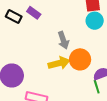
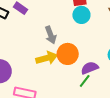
green line: (97, 87) -> (85, 81), turned 56

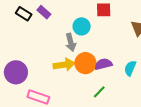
cyan circle: (81, 15) -> (82, 26), moved
purple semicircle: (90, 68) -> (103, 64), moved

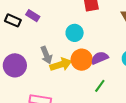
cyan circle: (82, 26) -> (75, 33), moved
gray arrow: (71, 42) -> (46, 55), moved
purple circle: (16, 72) -> (15, 65), moved

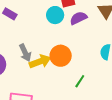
cyan circle: (75, 33) -> (55, 15), moved
purple semicircle: (100, 58) -> (78, 18), moved

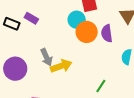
purple semicircle: (78, 18) -> (107, 33), moved, turned -72
orange circle: (61, 56) -> (87, 32), moved

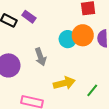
cyan circle: (77, 20) -> (68, 39), moved
yellow arrow: (61, 66) -> (64, 83), moved

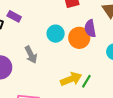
orange circle: (83, 35) -> (79, 38), moved
yellow arrow: (64, 83) -> (71, 79), moved

